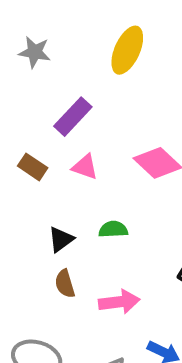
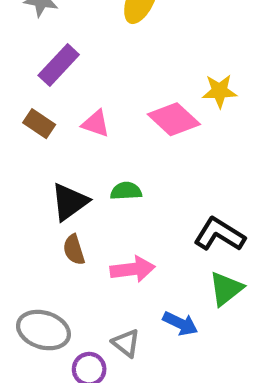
purple rectangle: (73, 117) -> (59, 65), moved
black triangle: (61, 239) -> (70, 202), size x1.4

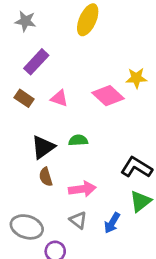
blue arrow: (180, 324) -> (112, 223), turned 95
gray triangle: (126, 343) -> (78, 220), moved

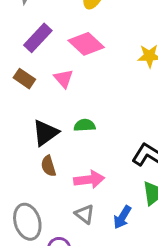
pink diamond: (108, 96) -> (86, 44), moved
pink triangle: (59, 98) -> (64, 79), turned 30
gray ellipse: (27, 227) -> (27, 222), turned 56

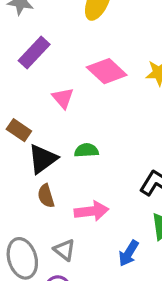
pink diamond: (86, 44) -> (107, 71), moved
brown rectangle: (24, 79) -> (19, 130), moved
gray triangle: (85, 214) -> (65, 250), moved

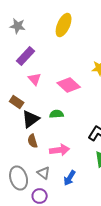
pink diamond: (107, 71) -> (69, 85), moved
pink triangle: (63, 98) -> (35, 79), moved
blue arrow: (129, 253) -> (70, 178), moved

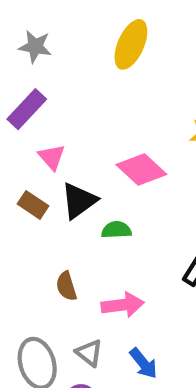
purple rectangle: (26, 56) -> (27, 109), moved
pink triangle: (35, 79) -> (52, 157), moved
black triangle: (31, 119) -> (79, 201), moved
blue arrow: (70, 178) -> (143, 363), turned -70

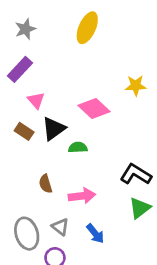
gray star: (35, 47) -> (25, 29), turned -30

